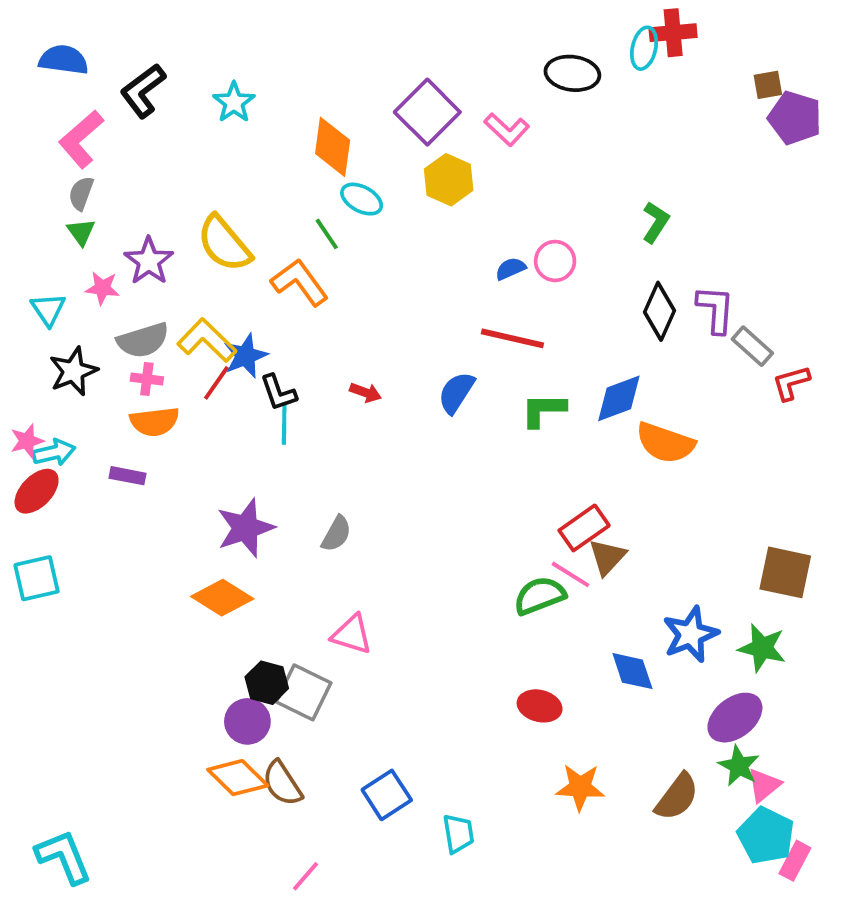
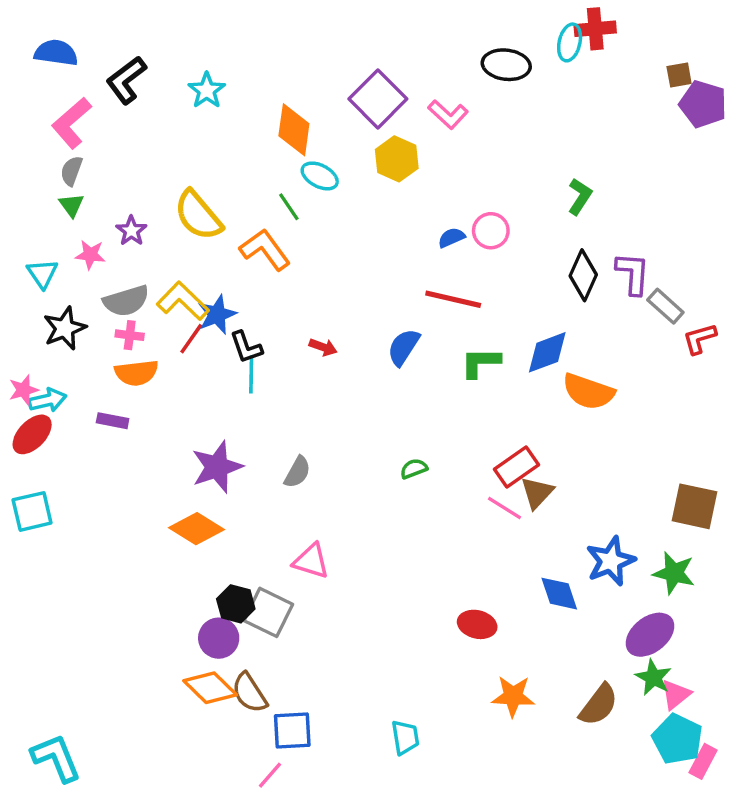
purple star: (149, 261) -> (131, 231), size x0.7
green semicircle: (540, 596) -> (414, 469), moved, size x0.6
blue square: (387, 795) -> (292, 731), moved, turned 30

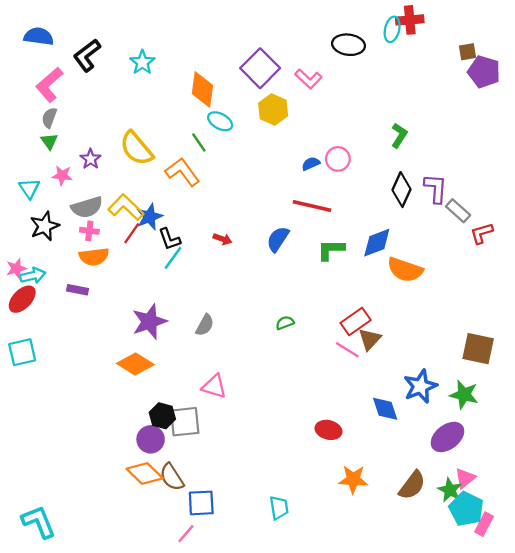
cyan line: (251, 375) -> (173, 258), turned 35
gray square: (268, 612) -> (185, 422), turned -32
green star: (653, 677) -> (450, 490), moved

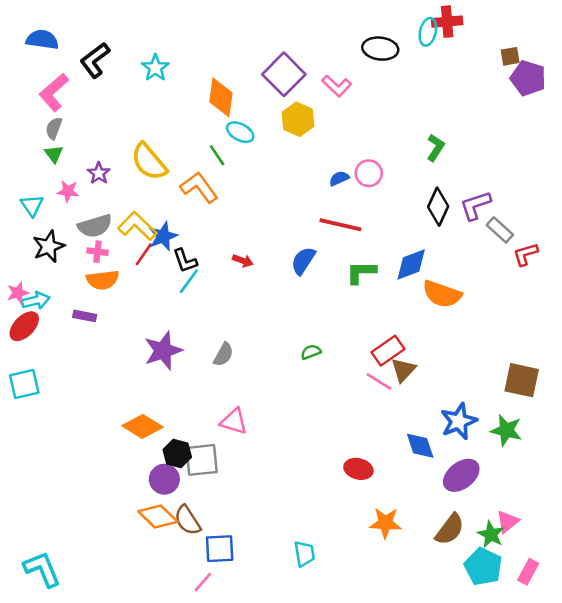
purple L-shape: (436, 188) -> (475, 205), turned -112
orange diamond: (135, 364) -> (142, 426), moved
purple ellipse: (447, 437) -> (461, 475), moved
cyan pentagon: (466, 509) -> (483, 567), moved

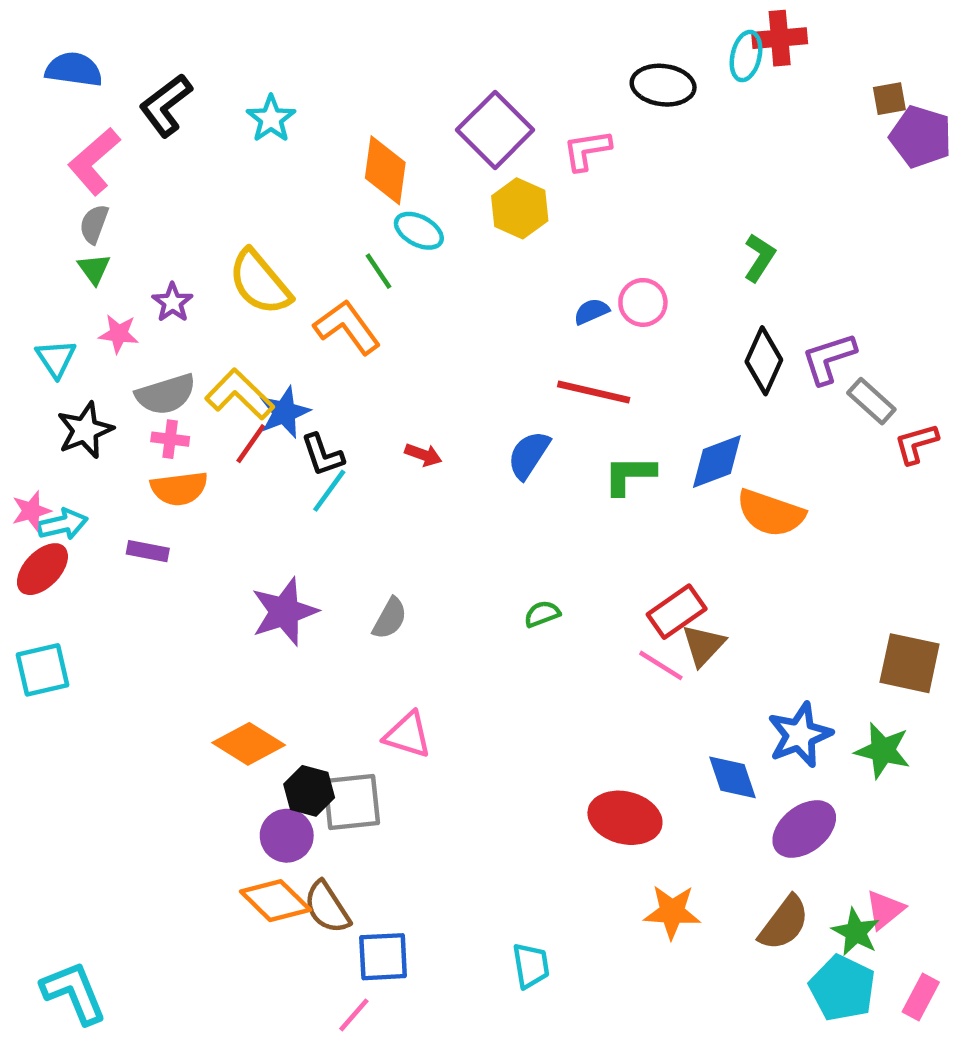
pink L-shape: (337, 86) -> (587, 150), turned 128
red ellipse: (358, 469) -> (625, 818), size x1.4

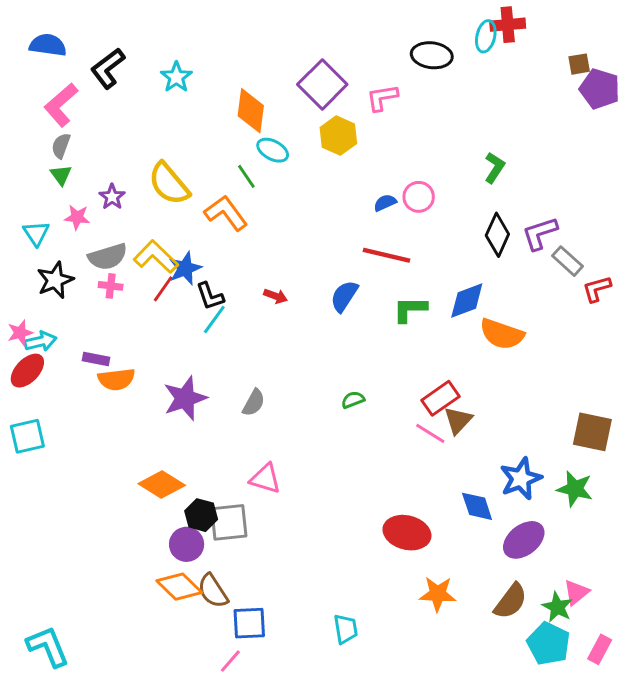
orange semicircle: (179, 488) -> (116, 379), moved

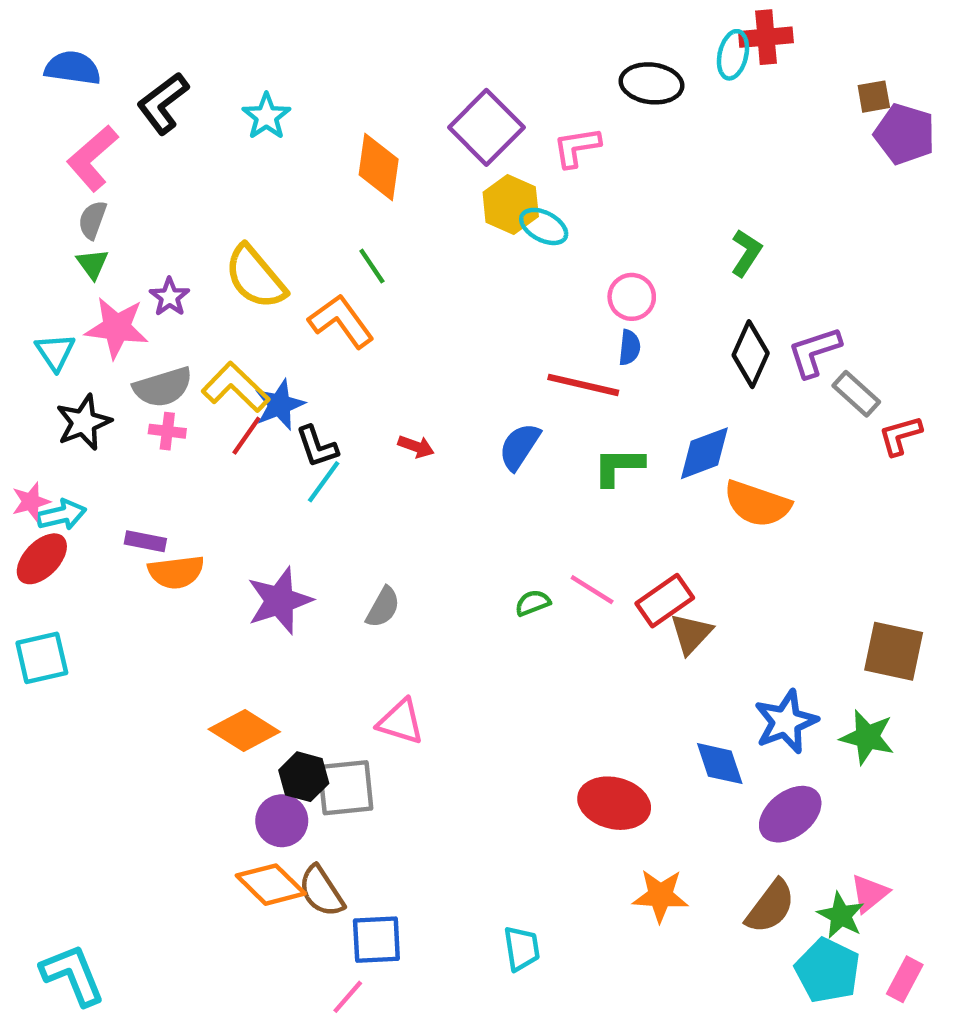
cyan ellipse: (273, 150) -> (544, 226), moved
blue semicircle: (385, 203) -> (630, 348), moved, turned 120
pink star: (77, 217) -> (117, 328), size x1.6
pink line: (430, 433) -> (592, 590), moved

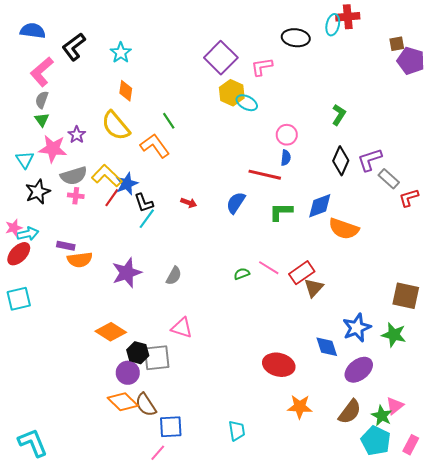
orange diamond: (379, 167) -> (126, 91), moved, size x0.7

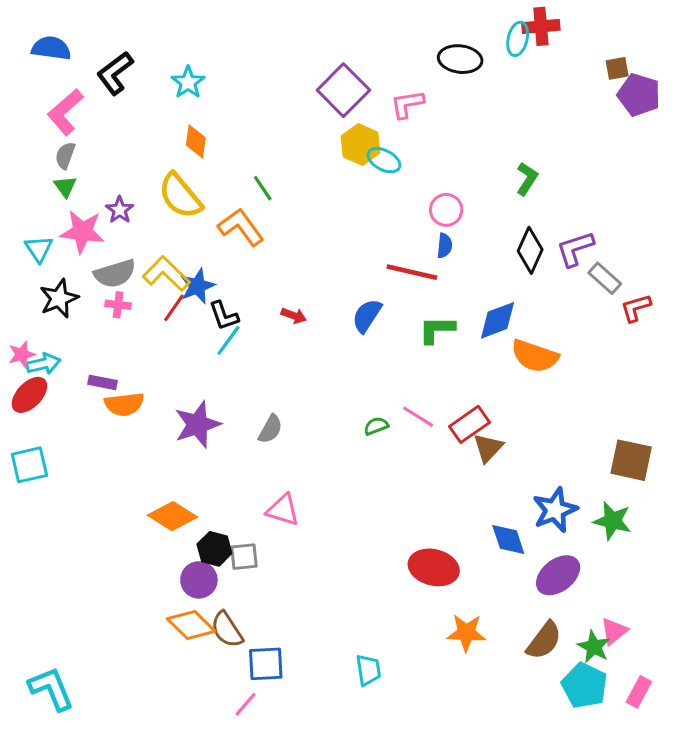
gray square: (157, 358) -> (244, 557), size x0.7

